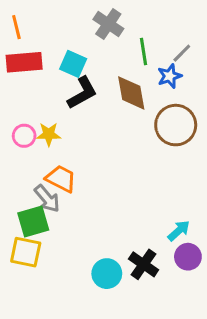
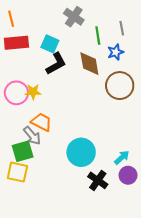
gray line: (182, 53) -> (122, 28), moved, turned -56
pink circle: (24, 136) -> (16, 93), size x1.5
cyan circle: (107, 274) -> (81, 152), moved, size x1.4

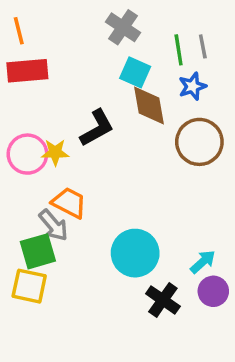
green line: (98, 35) -> (179, 50), moved
cyan square: (50, 44) -> (135, 72), moved
black L-shape: (56, 64) -> (97, 128), moved

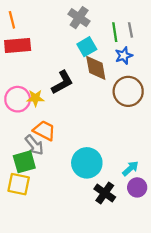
cyan square: (135, 72) -> (87, 47), turned 36

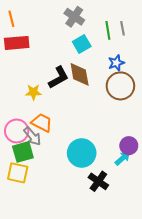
blue star: (124, 56) -> (116, 63), moved
brown diamond: (96, 68) -> (80, 74), moved
pink circle: (18, 99) -> (17, 131), moved
purple circle: (137, 187) -> (129, 146), moved

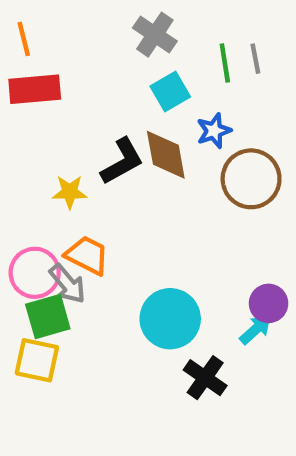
blue star: (116, 63) -> (214, 131), moved

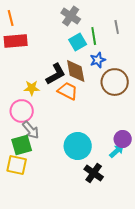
green line: (225, 63) -> (94, 36), moved
orange trapezoid: (87, 255) -> (68, 91), moved
pink circle: (35, 273) -> (22, 111), moved

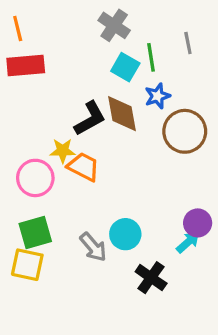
cyan square: (78, 42) -> (125, 67), turned -30
yellow star: (32, 88) -> (63, 151), moved
orange trapezoid: (68, 91) -> (84, 167), moved
gray arrow: (31, 130) -> (93, 247), moved
cyan circle: (78, 146) -> (125, 234), size x0.7

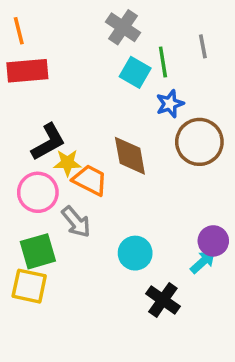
brown diamond: (122, 114) -> (130, 156), moved
black L-shape: (90, 119) -> (48, 142), moved
gray arrow: (93, 247) -> (76, 222), moved

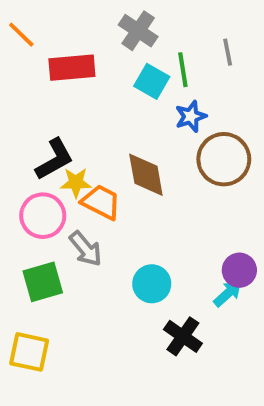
orange line: (19, 31) -> (21, 35), turned -32
red rectangle: (27, 71) -> (72, 68), moved
yellow square: (29, 286) -> (29, 352), moved

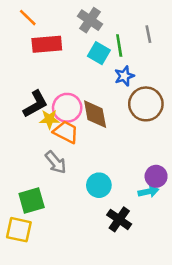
orange line: (21, 35) -> (28, 18), moved
pink circle: (43, 216) -> (67, 108), moved
green square: (43, 282) -> (32, 200), moved
cyan arrow: (228, 294) -> (148, 192), turned 30

